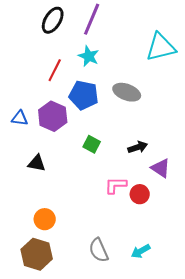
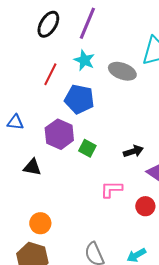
gray ellipse: (127, 92) -> (122, 71), moved
purple hexagon: (53, 116) -> (59, 134), moved
red circle: (140, 194) -> (145, 206), moved

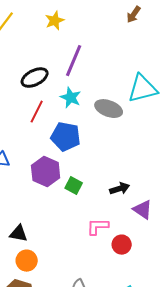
black ellipse: (48, 24) -> (35, 78), moved, turned 32
black triangle: (32, 167) -> (19, 234), moved
red circle: (145, 206) -> (122, 245), moved

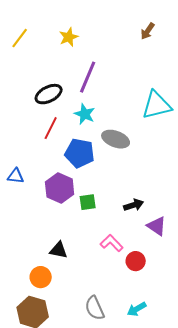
gray ellipse: (109, 109) -> (116, 139), moved
green square: (74, 186) -> (88, 202), turned -36
pink L-shape: (98, 227) -> (112, 243), turned 45
black triangle: (19, 234) -> (59, 250), moved

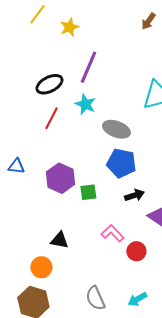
yellow line: (20, 38) -> (37, 14), moved
blue pentagon: (80, 153) -> (121, 163), moved

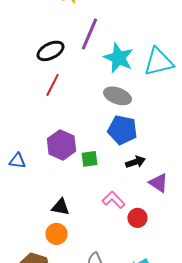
cyan star: (85, 104) -> (118, 58), moved, size x1.4
blue triangle: (16, 166) -> (17, 161), moved
orange circle: (41, 267) -> (56, 234), moved

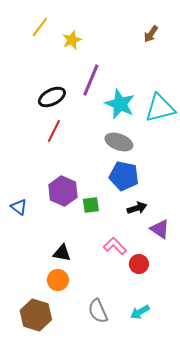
blue triangle: (17, 161) -> (19, 207), turned 30

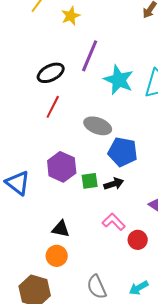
gray ellipse: (119, 142) -> (98, 126), moved
blue triangle: (19, 207) -> (18, 183), size x1.5
black arrow: (137, 208) -> (114, 184), moved

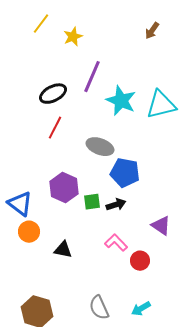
orange circle: (57, 256) -> (29, 232), moved

